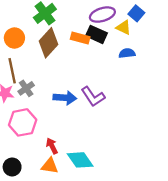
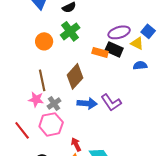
orange circle: (14, 38) -> (44, 41), moved
brown diamond: (48, 43) -> (75, 76), moved
gray cross: (26, 88) -> (54, 103), moved

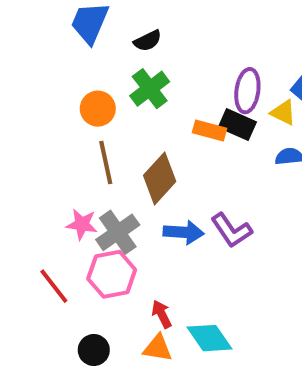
purple ellipse: (119, 32) -> (247, 91), turned -65
brown line: (42, 80) -> (106, 162), moved
gray cross: (54, 103) -> (118, 232), size x1.5

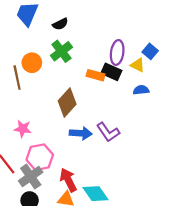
brown line: (106, 162) -> (17, 78), moved
gray cross: (118, 232) -> (31, 177), moved
red arrow: (162, 314) -> (68, 180), size x1.5

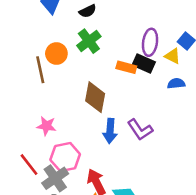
brown diamond: (67, 103) -> (95, 97), turned -32
blue arrow: (81, 133) -> (110, 131), turned 90

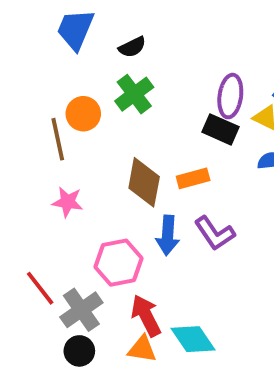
orange rectangle: (126, 67) -> (193, 178), moved, turned -30
pink star: (46, 126) -> (68, 202), moved
pink hexagon: (65, 157) -> (119, 263), moved

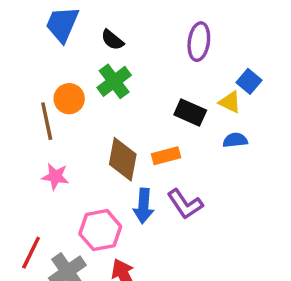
black semicircle: (132, 47) -> (112, 40), turned 65
purple ellipse: (230, 96) -> (199, 42), moved
red line: (40, 288) -> (31, 253), turned 64

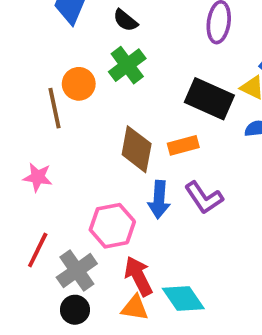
black rectangle: (190, 113) -> (209, 99), size x1.4
pink star: (55, 176) -> (38, 177), moved

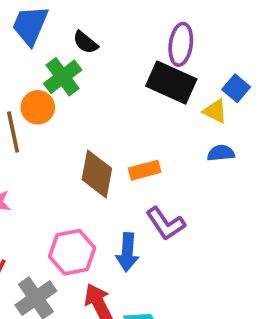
green cross: (127, 65) -> (63, 77), moved
black rectangle: (209, 99) -> (171, 83), moved
blue arrow: (159, 200) -> (127, 252), moved

